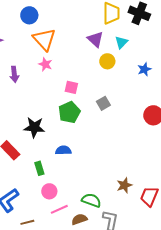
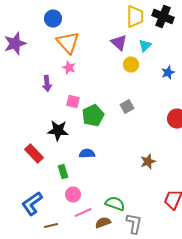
purple arrow: (14, 74) -> (47, 84), moved
pink square: (71, 87) -> (73, 102), moved
brown star: (124, 185) -> (148, 162), moved

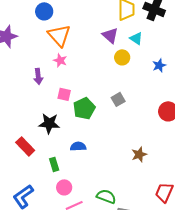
cyan triangle: (145, 46) -> (136, 38), turned -40

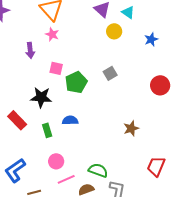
green rectangle: (54, 164) -> (47, 130), moved

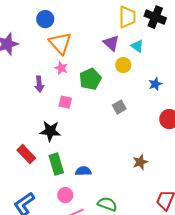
blue star: (151, 39) -> (155, 84), moved
green pentagon: (76, 82) -> (90, 79), moved
blue semicircle: (70, 120) -> (83, 171), moved
green rectangle: (47, 130) -> (56, 164), size x1.5

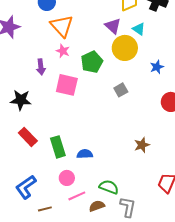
yellow circle: (123, 65) -> (125, 48), size x1.6
pink square: (65, 102) -> (67, 85), size x1.6
black star: (50, 131) -> (21, 100), moved

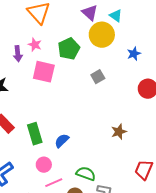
pink star: (63, 51) -> (35, 45), moved
blue semicircle: (85, 154) -> (62, 141), turned -42

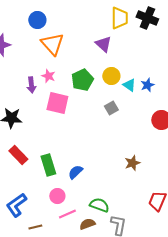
cyan triangle: (116, 16) -> (129, 85), moved
yellow circle: (102, 35) -> (111, 76), moved, size x0.7

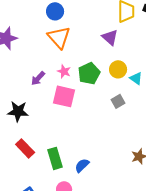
blue circle: (37, 20) -> (55, 11), moved
pink star: (48, 76) -> (64, 71), moved
purple arrow: (31, 85) -> (38, 78), turned 49

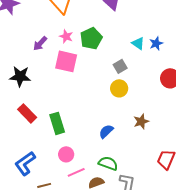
yellow circle: (118, 69) -> (119, 88), moved
blue semicircle: (82, 165) -> (106, 131), moved

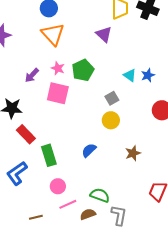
red rectangle: (27, 113) -> (26, 134), moved
blue semicircle: (106, 131) -> (89, 150), moved
blue L-shape: (25, 163) -> (17, 173), moved

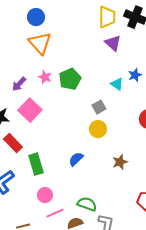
purple triangle: (104, 34) -> (113, 43), moved
blue star: (148, 75) -> (135, 75), moved
pink square: (58, 93) -> (30, 110), moved, turned 30

